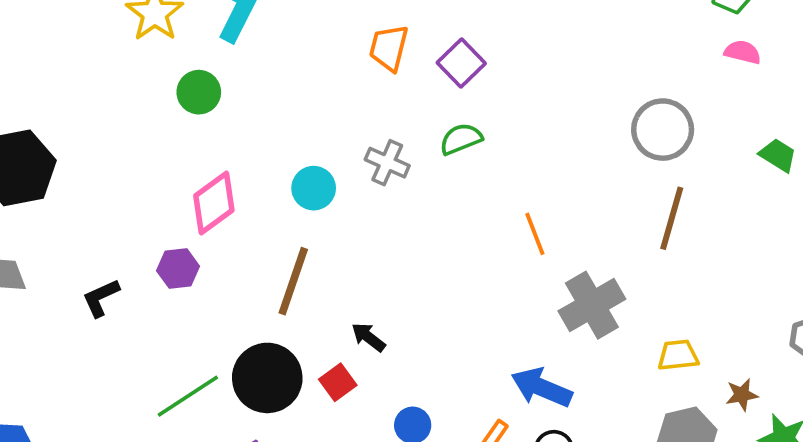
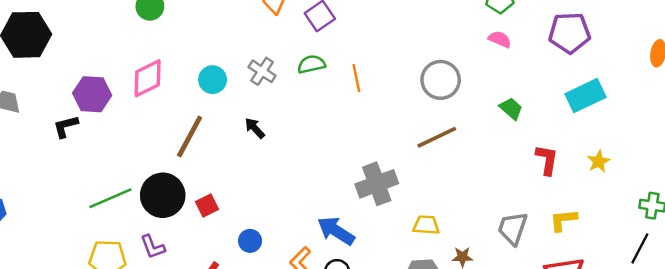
brown line: (672, 218) -> (437, 137), turned 39
orange line: (535, 234) -> (356, 78), moved
purple hexagon: (178, 269) -> (92, 94), moved, size x1.4
black arrow: (368, 337) -> (255, 128), moved

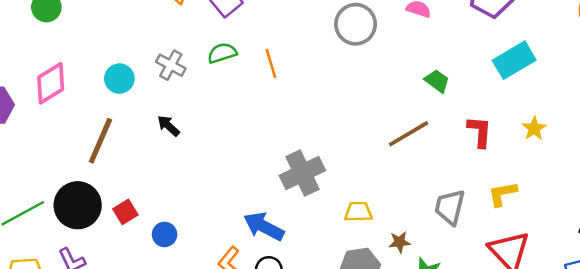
gray circle: (441, 80) -> (356, 24), moved
brown line: (437, 137) -> (409, 134), moved
blue circle: (250, 241) -> (165, 234), moved

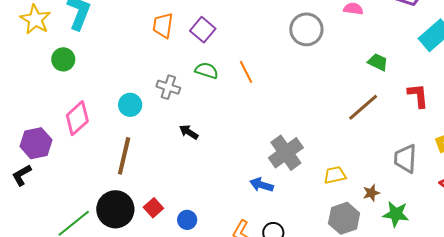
green semicircle: (222, 53) -> (207, 71), turned 45
black arrow: (168, 126) -> (189, 132), moved
blue arrow: (264, 226) -> (261, 185), moved, size x0.7

